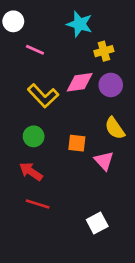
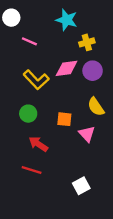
red arrow: (31, 172) -> (38, 144), moved

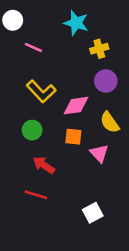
pink diamond: (67, 68) -> (76, 106), moved

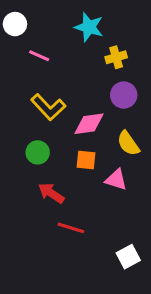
pink triangle: (99, 153) -> (116, 180), turned -30
red line: (36, 195) -> (71, 228), moved
white square: (93, 213) -> (128, 257), moved

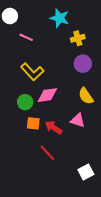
pink diamond: (89, 124) -> (47, 95), moved
orange square: (86, 160) -> (33, 123), moved
red arrow: (51, 193) -> (53, 127), moved
red line: (71, 228) -> (47, 153), turned 30

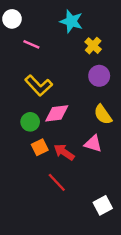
yellow cross: (78, 38) -> (93, 46), turned -32
orange square: (33, 123) -> (40, 147), turned -32

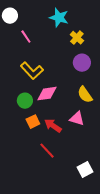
pink line: (31, 44) -> (26, 37), turned 32

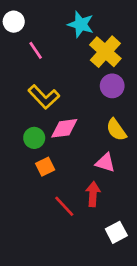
yellow cross: (77, 38) -> (105, 52), size x1.6
red arrow: (53, 126) -> (93, 194), moved, turned 60

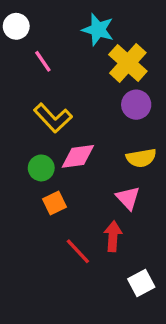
yellow semicircle: (116, 130) -> (141, 158), turned -65
pink triangle: (105, 163) -> (128, 198), turned 30

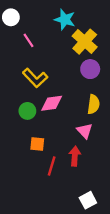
yellow semicircle: (141, 158) -> (93, 104), turned -72
orange square: (55, 203) -> (37, 144), moved, turned 32
red line: (78, 251) -> (52, 166), turned 60
white square: (141, 283) -> (88, 200), moved

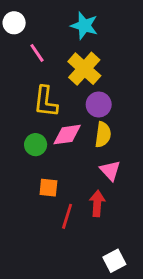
yellow cross: (85, 42) -> (84, 69), moved
purple circle: (90, 69) -> (99, 104), moved
yellow L-shape: (35, 78) -> (46, 102), turned 50
yellow semicircle: (93, 104) -> (103, 135), moved

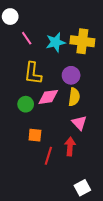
cyan star: (84, 26) -> (56, 42), moved, turned -30
yellow cross: (84, 69) -> (82, 41), moved, turned -35

